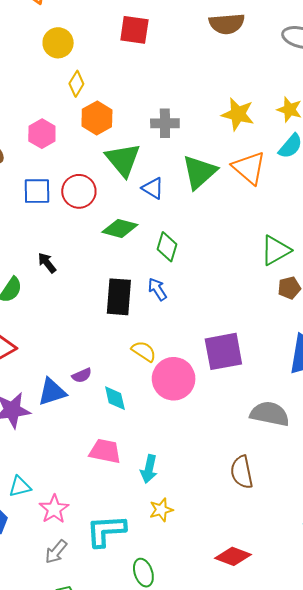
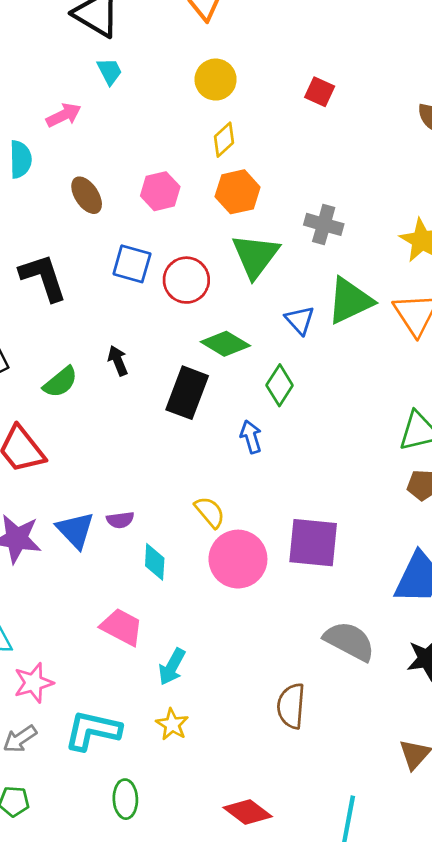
red square: (134, 30) -> (320, 92), size x0.7
blue triangle: (153, 188) -> (300, 320), moved
black rectangle: (119, 297) -> (187, 393), moved
blue triangle: (52, 392) -> (75, 530), turned 48
yellow star: (161, 510) -> (172, 724), turned 30

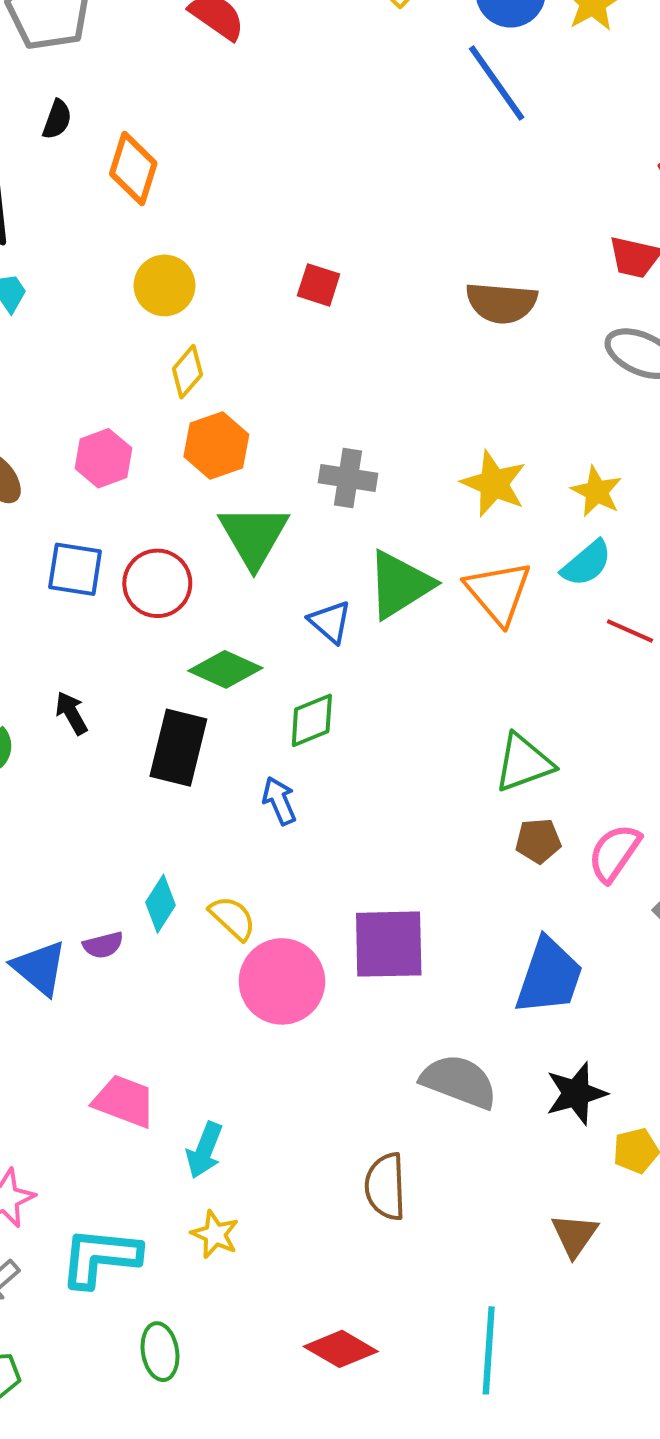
green diamond: (280, 385) -> (312, 720), turned 42
cyan diamond: (155, 562) -> (160, 904), moved, turned 36

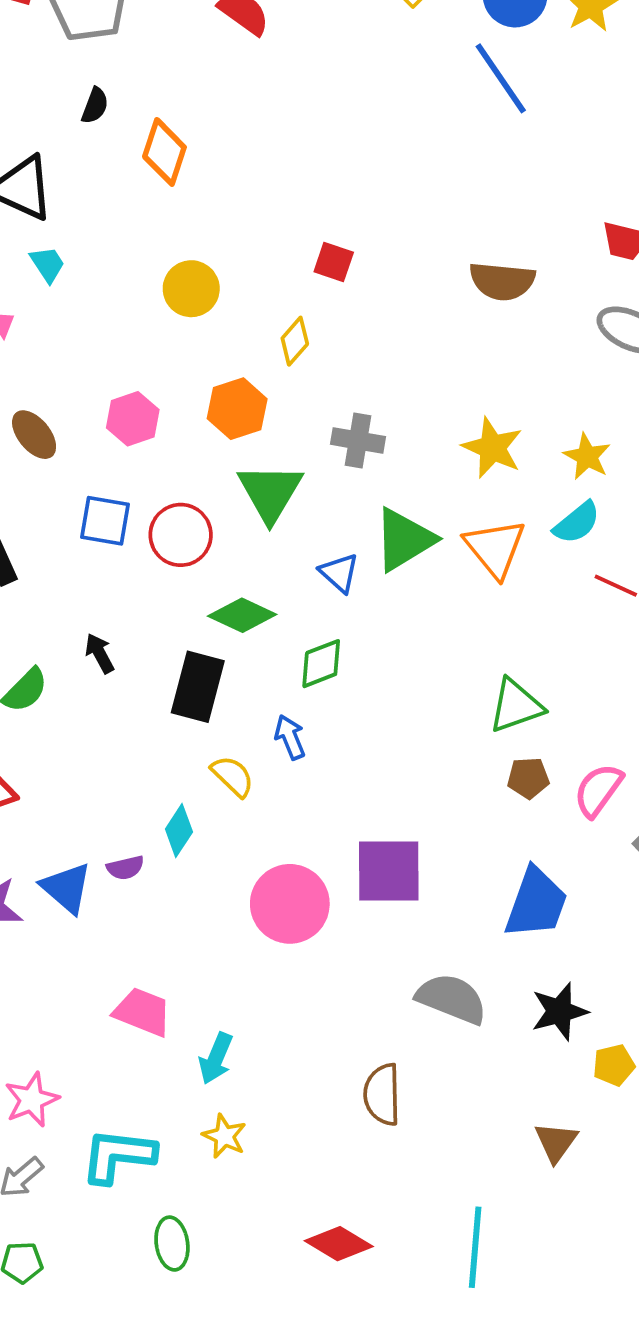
yellow circle: (164, 285) -> (191, 289), moved
yellow diamond: (187, 372) -> (295, 341), moved
yellow semicircle: (232, 918) -> (233, 776), moved

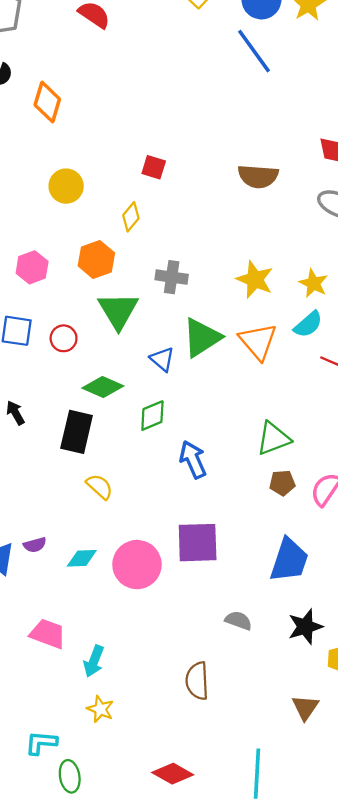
red circle: (181, 535) -> (64, 338), size x0.7
blue arrow: (290, 737) -> (193, 460), moved, size x1.4
cyan diamond: (179, 830) -> (82, 558), moved, turned 56
gray semicircle: (452, 999) -> (238, 621), size x0.6
cyan L-shape: (118, 1156) -> (41, 743), moved, size x0.7

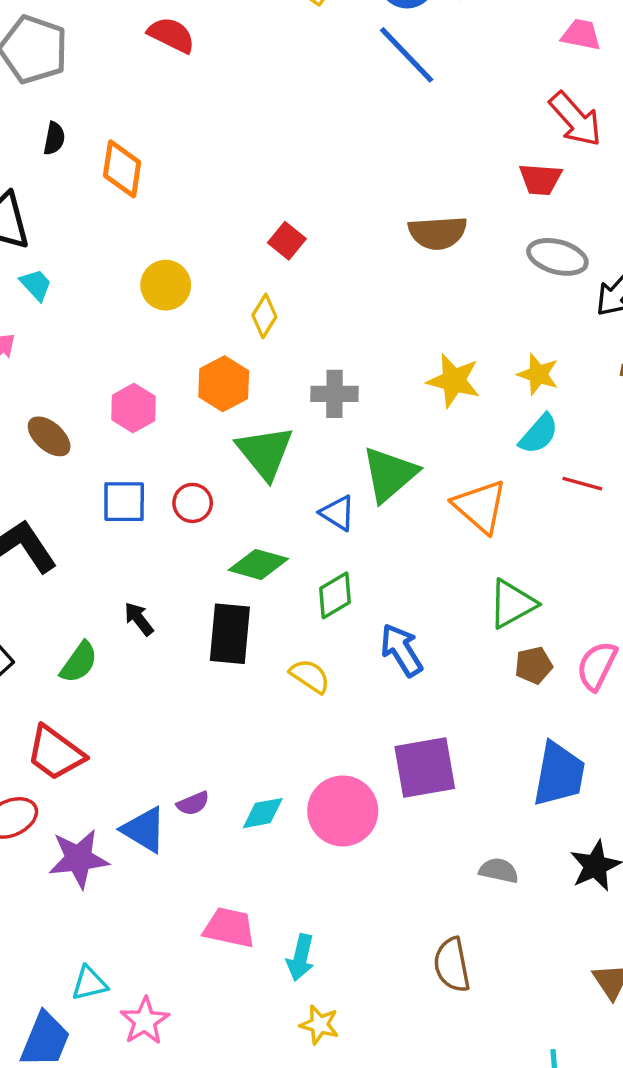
red square: (154, 167) -> (287, 241), turned 30
orange triangle: (258, 341) -> (480, 506), moved
yellow semicircle: (100, 487) -> (310, 676), moved

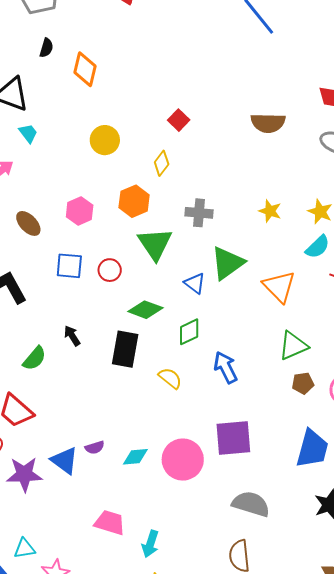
yellow star: (454, 381) -> (270, 211), size x0.7
gray semicircle: (499, 871) -> (251, 504), moved, size x1.6

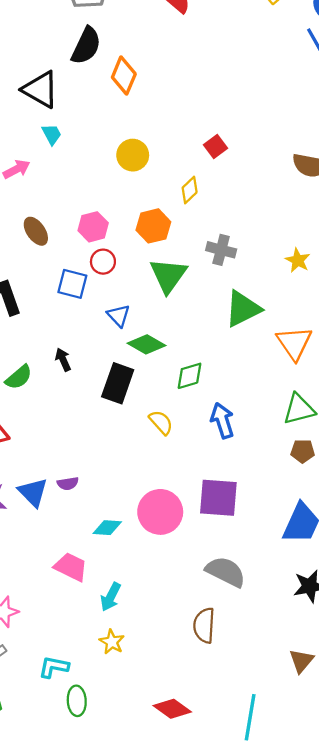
black semicircle: (46, 48) -> (86, 46), size x1.8
red circle: (110, 270) -> (103, 262), moved
blue triangle: (195, 283) -> (119, 316), moved
cyan diamond: (135, 457) -> (107, 528), moved

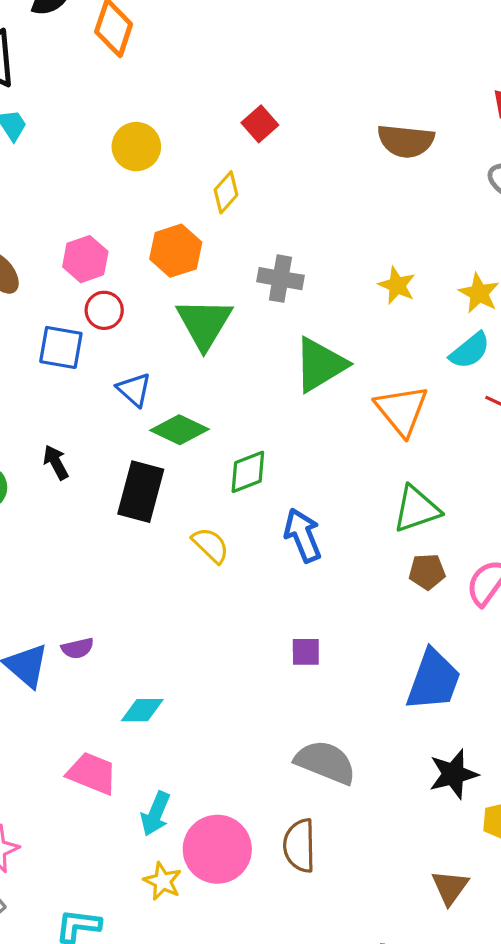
purple square: (218, 498) -> (306, 652), size x0.5
pink circle: (160, 512) -> (217, 849), moved

